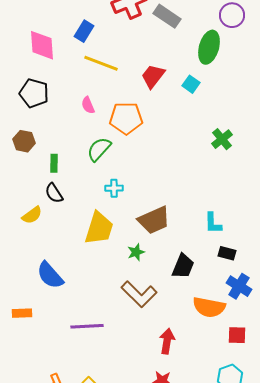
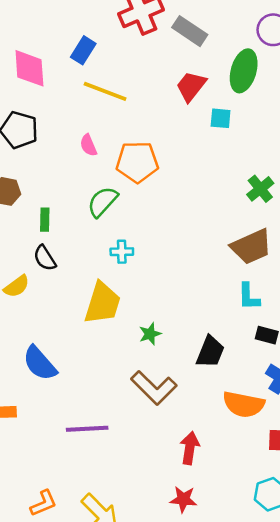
red trapezoid: (153, 76) -> (191, 86), moved
cyan square: (191, 84) -> (221, 118), turned -30
brown trapezoid: (154, 220) -> (251, 247), moved

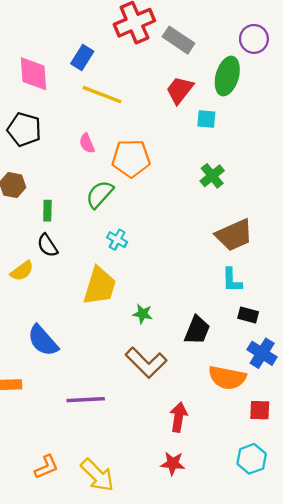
green cross: (260, 189) -> (212, 176), moved
cyan cross: (122, 252) -> (117, 240), turned 30
green star: (150, 334) -> (143, 314), turned 30

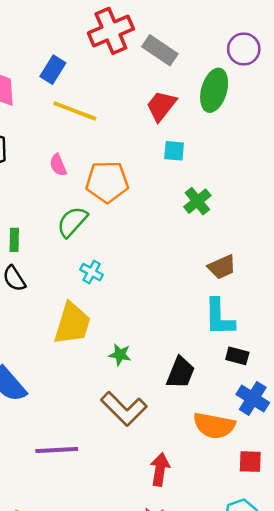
cyan square: (206, 119) -> (174, 151), moved
brown trapezoid: (234, 235) -> (222, 267), size x0.7
cyan L-shape: (232, 280) -> (219, 317), size x1.4

